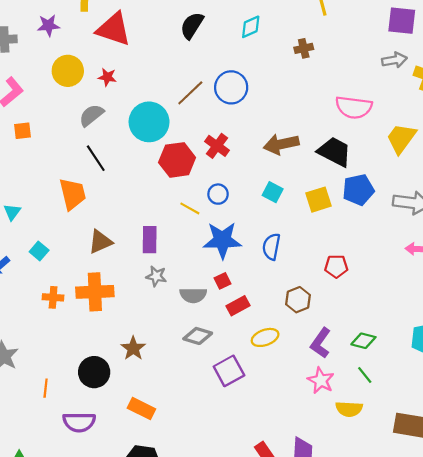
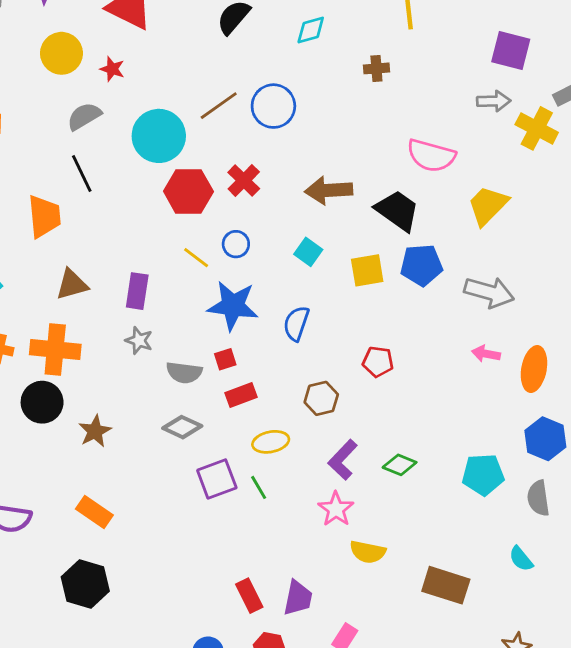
black circle: (94, 372) -> (42, 402), moved
green line: (365, 375) -> (259, 487), moved

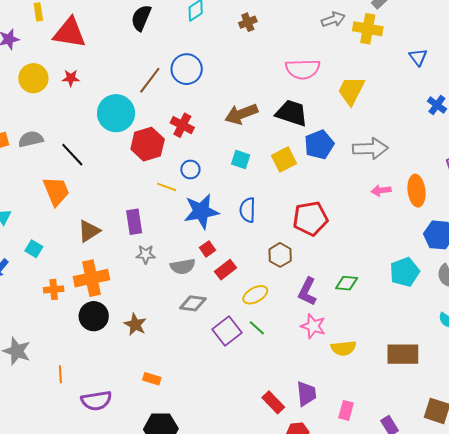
gray semicircle: (84, 116) -> (31, 139), moved, turned 35
red pentagon: (378, 362) -> (310, 218), size x1.6
orange rectangle: (94, 512) -> (152, 379), size x0.7

